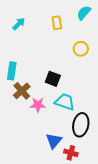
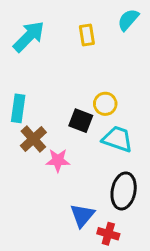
cyan arrow: (19, 24) -> (29, 37), size x1.6
yellow circle: (81, 49) -> (105, 104), moved
cyan trapezoid: (65, 102) -> (117, 139), moved

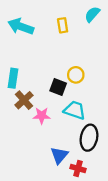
cyan arrow: (29, 37) -> (21, 26), turned -115
cyan trapezoid: (117, 139) -> (75, 110), moved

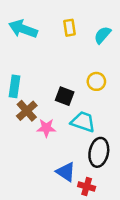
cyan semicircle: (92, 14) -> (102, 35), moved
yellow circle: (76, 75) -> (96, 81), moved
blue triangle: (59, 155) -> (66, 172), turned -36

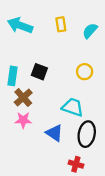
black square: (65, 96) -> (39, 72), moved
pink star: (46, 128) -> (23, 120), moved
blue triangle: (66, 172) -> (54, 133), moved

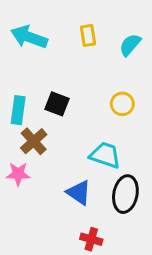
pink star: (23, 120) -> (18, 174), moved
red cross: (76, 164) -> (91, 239), moved

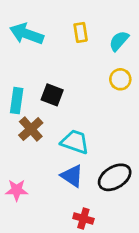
yellow circle: (122, 104) -> (120, 79), moved
cyan trapezoid: (105, 155) -> (75, 142), moved
pink star: (18, 174) -> (17, 190), moved
black ellipse: (125, 194) -> (115, 177), turned 48

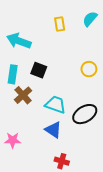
cyan arrow: (27, 34) -> (19, 41), moved
cyan semicircle: (119, 41) -> (90, 19), moved
yellow circle: (120, 79) -> (89, 69), moved
black ellipse: (115, 177) -> (85, 114), moved

